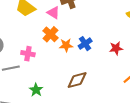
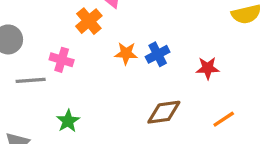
orange cross: (50, 34) -> (89, 21), moved
brown diamond: (77, 80) -> (164, 112), moved

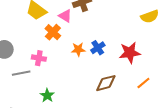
red star: (208, 68) -> (130, 53), size x1.5

